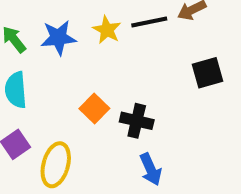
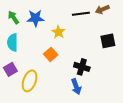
yellow star: (107, 30) -> (58, 32), moved
black cross: (137, 121) -> (82, 67), moved

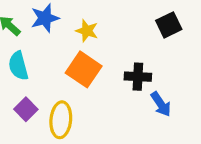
orange square: (51, 54) -> (84, 69), size x1.5
blue arrow: (76, 87) -> (161, 104), moved

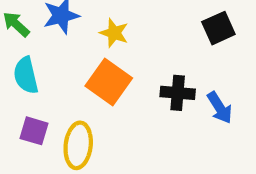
blue arrow: (161, 104) -> (220, 108), moved
purple square: (26, 109) -> (34, 131), turned -30

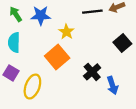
black square: (218, 28) -> (122, 43), turned -30
black cross: (178, 93) -> (92, 72), turned 30

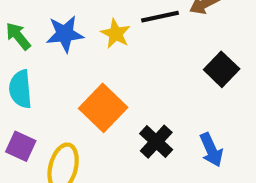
yellow star: (66, 32) -> (116, 34), moved
black cross: (92, 72) -> (156, 142), moved

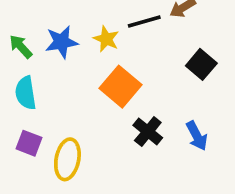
orange square: (103, 108) -> (121, 87), moved

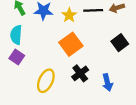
purple square: (29, 143) -> (17, 57), moved
yellow ellipse: (67, 159) -> (46, 81), moved

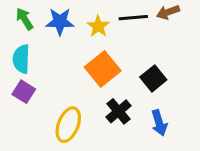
black square: (120, 43) -> (153, 78), moved

